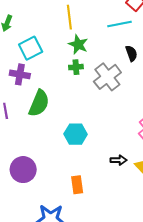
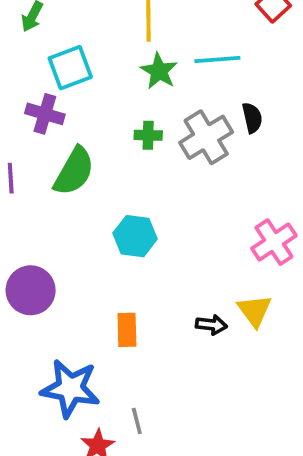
cyan line: (120, 24) -> (217, 59), moved
black semicircle: (131, 53) -> (252, 118), moved
green cross: (76, 67) -> (148, 135), moved
black arrow: (119, 160) -> (211, 325), moved

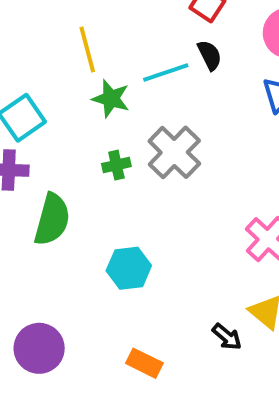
black semicircle: (252, 118) -> (210, 55), moved
black arrow: (211, 325) -> (227, 337), turned 48
orange rectangle: (127, 330) -> (144, 363), turned -48

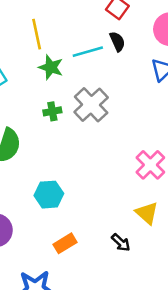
cyan hexagon: (129, 268) -> (49, 195), moved
black arrow: (227, 337) -> (121, 243), moved
orange rectangle: (144, 363) -> (65, 243), turned -60

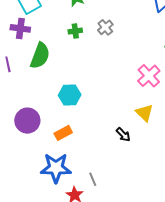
gray cross: (91, 105) -> (105, 27), size x0.6
orange rectangle: (65, 243) -> (63, 133), moved

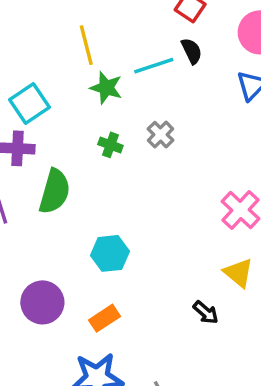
green cross: (75, 31) -> (110, 145), turned 32

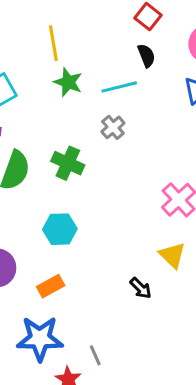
cyan line: (154, 66) -> (119, 87), moved
green cross: (110, 145) -> (68, 163), moved, size x1.5

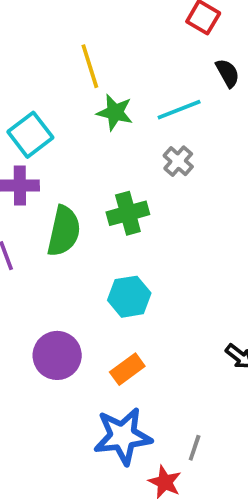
black semicircle: (146, 56) -> (228, 73), moved
green cross: (68, 163) -> (128, 213), turned -32
gray line: (95, 355) -> (195, 448), turned 50

